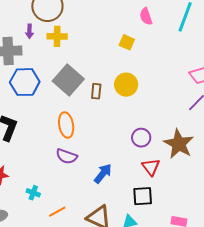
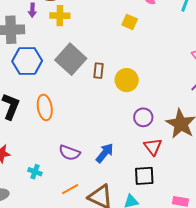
yellow circle: (126, 85) -> (127, 80), moved
orange ellipse: (66, 125) -> (45, 107), moved
purple semicircle: (67, 156) -> (69, 153), moved
orange line: (57, 212) -> (70, 189), moved

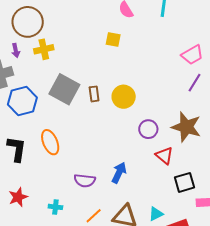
black square: (144, 176) -> (184, 182), moved

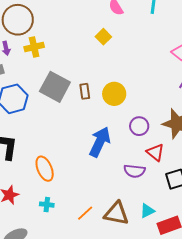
yellow square: (113, 39) -> (103, 37), turned 35
orange ellipse: (50, 142) -> (45, 169), moved
blue arrow: (119, 173) -> (100, 142), moved, size x1.4
purple semicircle: (85, 181) -> (134, 171), moved

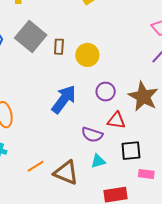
red triangle: (155, 152) -> (116, 120), turned -42
cyan triangle: (147, 211) -> (98, 161), moved

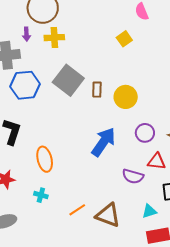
cyan triangle: (98, 161) -> (149, 211), moved

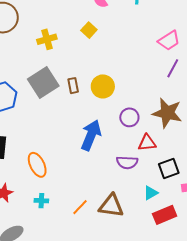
yellow cross: (54, 38) -> (47, 39), moved
gray square: (68, 80) -> (43, 83), turned 32

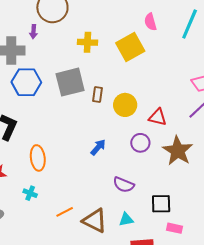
yellow square: (89, 30) -> (130, 47), size x1.8
blue arrow: (91, 135) -> (98, 147), size x0.6
red triangle: (147, 143) -> (158, 117), moved
cyan triangle: (151, 193) -> (126, 220), moved

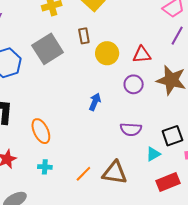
brown rectangle: (97, 94) -> (84, 36), moved
cyan triangle: (126, 220) -> (153, 154), moved

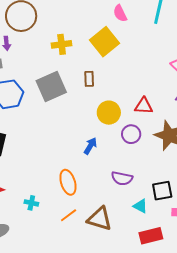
yellow circle: (107, 53) -> (109, 113), moved
orange ellipse: (41, 131) -> (68, 182), moved
cyan triangle: (153, 154) -> (140, 206), turned 49

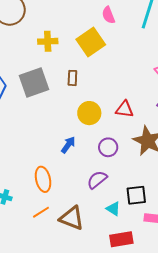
purple circle: (131, 134) -> (108, 147), moved
purple semicircle: (122, 178) -> (97, 180), turned 125

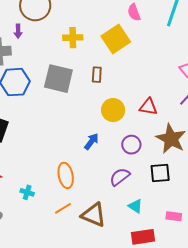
gray square: (34, 83) -> (58, 79), turned 32
black square: (136, 195) -> (160, 173), moved

